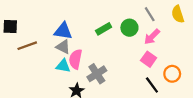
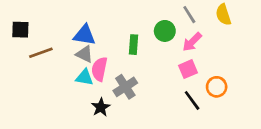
green rectangle: (104, 29) -> (133, 45), moved, turned -56
pink square: (149, 59) -> (188, 69), turned 32

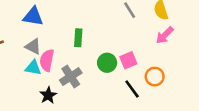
green circle: (165, 31) -> (107, 63), moved
blue triangle: (84, 35) -> (33, 16), moved
pink arrow: (192, 42) -> (165, 35), moved

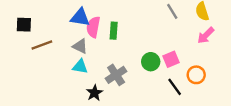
green rectangle: (78, 38) -> (114, 31), moved
pink semicircle: (47, 60) -> (93, 27), moved

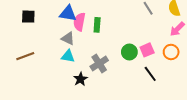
black square: (24, 25) -> (28, 17), moved
brown line: (42, 45) -> (25, 56), moved
orange circle: (196, 75) -> (171, 52), moved

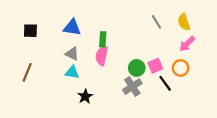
pink semicircle: (79, 22) -> (102, 56), moved
brown line: (25, 56) -> (27, 72), turned -48
gray cross: (99, 63) -> (132, 87), moved
black line: (150, 74) -> (165, 83), moved

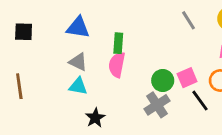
brown line: (27, 72) -> (19, 86), turned -30

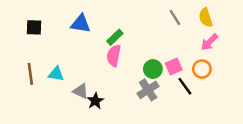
green rectangle: (118, 43) -> (115, 37), turned 42
gray triangle: (78, 62) -> (81, 91), moved
cyan triangle: (78, 86) -> (56, 74), moved

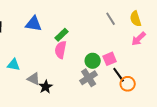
orange circle: (202, 69) -> (128, 84), moved

